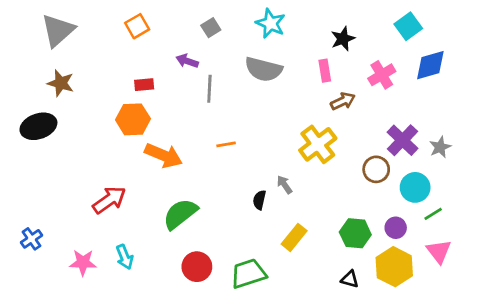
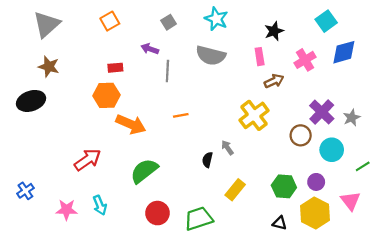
green line: (433, 214) -> (363, 166), moved

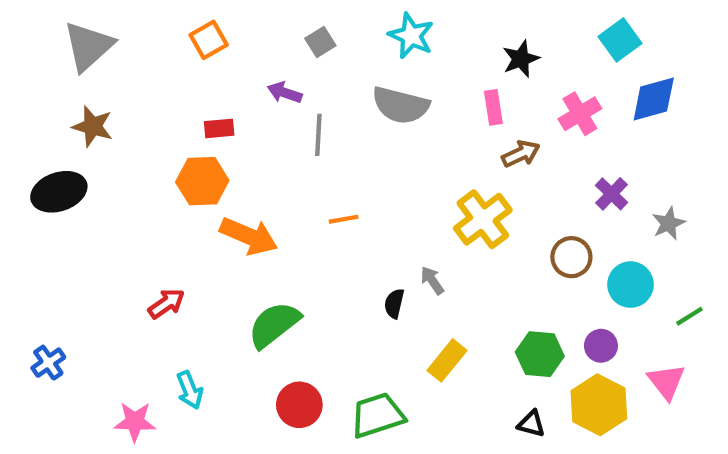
purple cross: (322, 112) -> (611, 194), moved, size x0.7
red arrow: (88, 160) -> (166, 304), size x0.7
pink star: (67, 210) -> (135, 422), moved

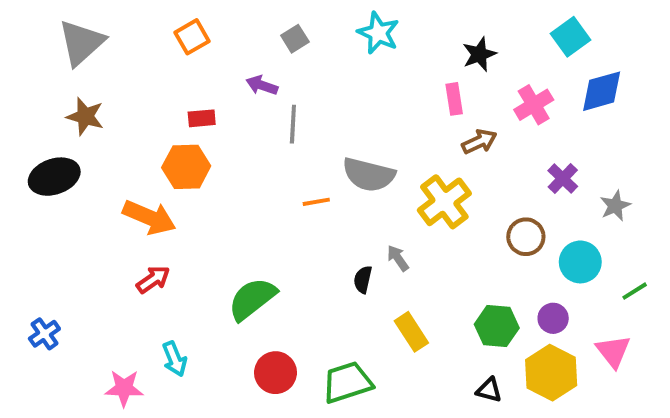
gray semicircle: (401, 105) -> (369, 175), moved
orange arrow: (249, 236) -> (149, 217), moved
yellow rectangle: (447, 360) -> (411, 332), turned -72

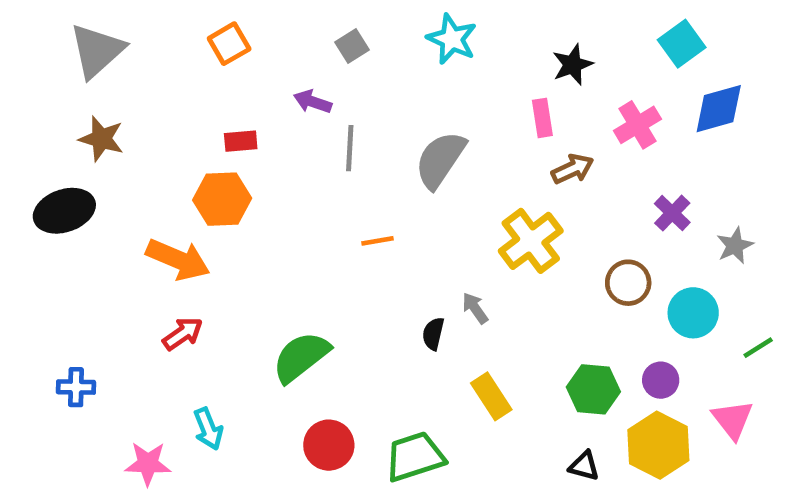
gray semicircle: (369, 175) -> (440, 160), moved, turned 110
blue cross: (44, 334) -> (76, 387), moved, turned 36

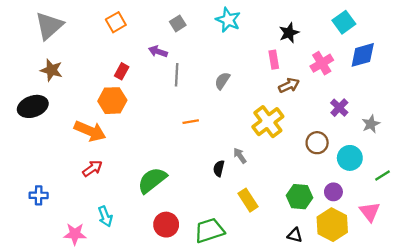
red rectangle: (241, 141) -> (122, 71), turned -56
gray semicircle: (440, 160) -> (222, 81), size x0.6

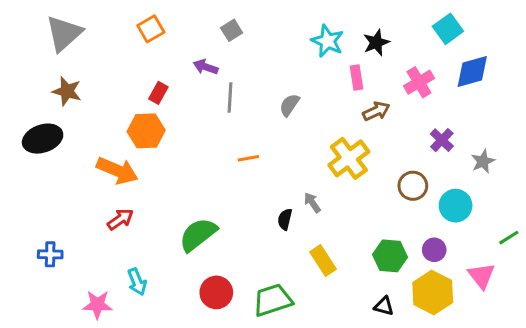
cyan star: (228, 20) -> (328, 41), moved
green line: (383, 175) -> (509, 238), moved

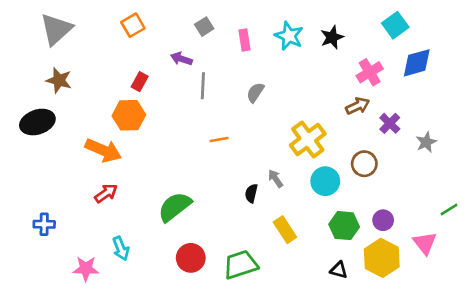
pink rectangle: (356, 78) -> (245, 40), moved
brown arrow: (376, 111) -> (358, 106), moved
cyan circle: (456, 206) -> (325, 181), moved

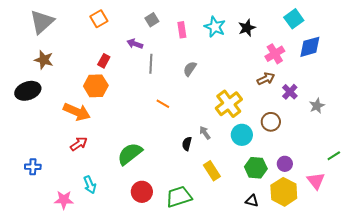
orange line: (219, 140) -> (163, 104), turned 40

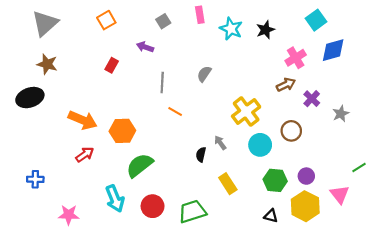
pink rectangle: (182, 30) -> (200, 15), moved
gray line: (151, 64) -> (162, 82), moved
orange hexagon: (96, 86) -> (122, 131), moved
cyan arrow: (90, 185) -> (115, 199), moved, size x1.4

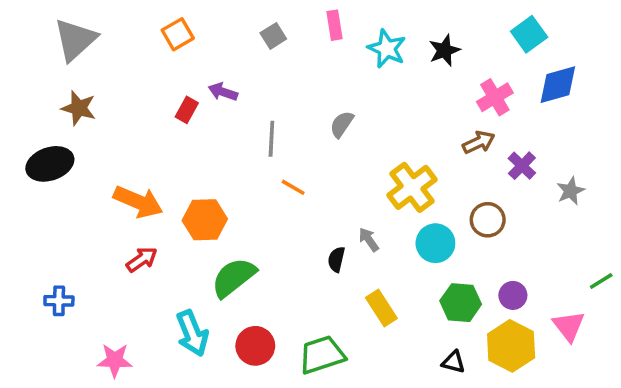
purple arrow: (145, 47) -> (223, 92), moved

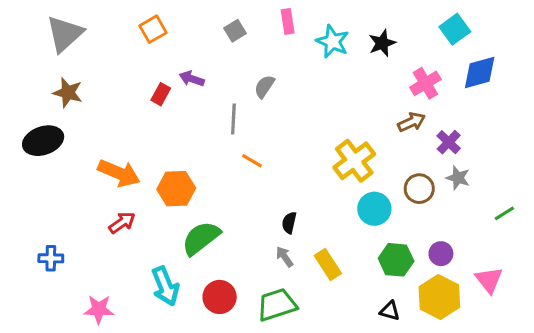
gray semicircle: (342, 124) -> (264, 86), moved
gray star: (571, 191) -> (458, 178), moved, turned -30
gray arrow: (369, 240) -> (285, 257), moved
green line: (601, 281) -> (504, 213), moved

